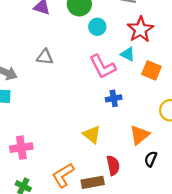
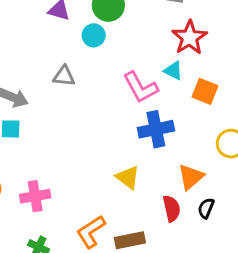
cyan circle: (97, 27) -> (94, 35), moved
blue cross: (114, 98) -> (156, 129), size x1.6
red semicircle: (113, 165) -> (172, 208), moved

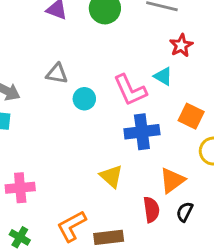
cyan circle: (94, 35) -> (84, 99), moved
red star: (190, 38) -> (181, 45), size x0.7
orange square: (205, 91) -> (191, 116), moved

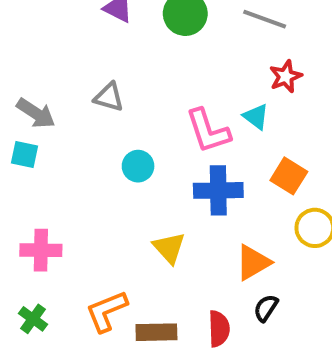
cyan circle: (84, 99) -> (138, 166), moved
red semicircle: (151, 210) -> (219, 329), moved

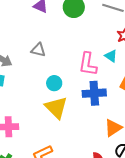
pink L-shape: (208, 131) -> (88, 64), turned 30
yellow triangle: (169, 248) -> (56, 108), moved, size x1.4

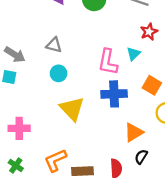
cyan triangle: (111, 56) -> (133, 54), turned 40
cyan circle: (54, 83) -> (59, 73), moved

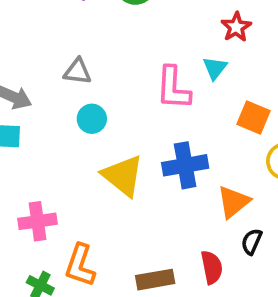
blue cross: (114, 94) -> (185, 165), moved
orange L-shape: (55, 160) -> (80, 265), moved, turned -40

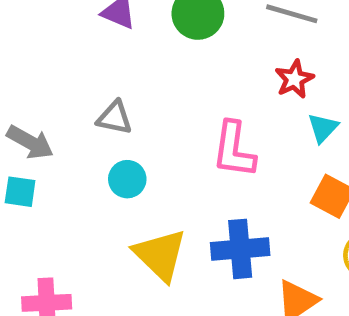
red star: (236, 27) -> (294, 79), moved
cyan triangle: (215, 68) -> (323, 128), moved

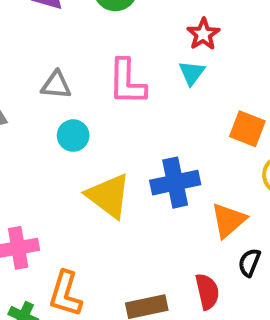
cyan triangle: (323, 128) -> (192, 73), moved
pink L-shape: (234, 150) -> (127, 82), moved

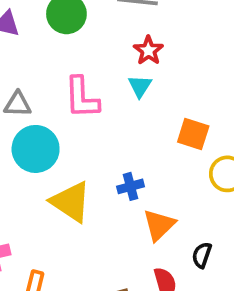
cyan circle: (73, 136) -> (36, 149), size x1.6
blue cross: (175, 183) -> (130, 186), size x0.6
orange triangle: (228, 220) -> (159, 225), moved

